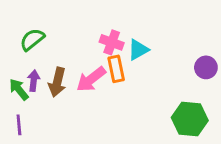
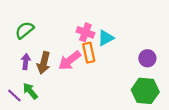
purple circle: (206, 67) -> (147, 58), moved
green arrow: (19, 90) -> (30, 91), moved
purple line: (19, 125) -> (14, 95), turned -42

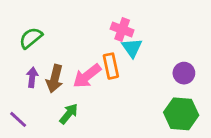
pink cross: (85, 32) -> (122, 30), moved
cyan triangle: (106, 38) -> (132, 48), turned -36
green arrow: (30, 91) -> (69, 114), moved, turned 78

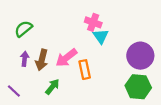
orange rectangle: (111, 66) -> (85, 70), moved
purple circle: (184, 73) -> (140, 56), size x1.6

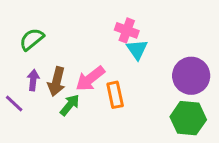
green arrow: (52, 87) -> (70, 105), moved
purple line: (14, 91) -> (14, 104), moved

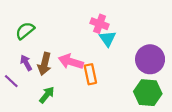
pink arrow: (90, 79) -> (71, 62), turned 55
purple arrow: (33, 80) -> (26, 63), turned -35
green arrow: (70, 105) -> (47, 95), moved

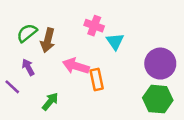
pink cross: (100, 24) -> (94, 26), moved
brown arrow: (44, 64) -> (48, 40), moved

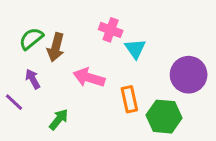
orange rectangle: (97, 79) -> (129, 99), moved
green hexagon: (158, 99) -> (164, 117), moved

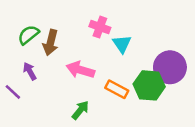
orange rectangle: (129, 99) -> (117, 89), turned -50
green hexagon: (164, 117) -> (149, 85), moved
green arrow: (59, 119) -> (80, 110), moved

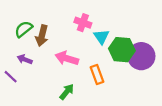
purple arrow: (30, 71) -> (25, 59), turned -40
green hexagon: (149, 85) -> (122, 50), moved
orange rectangle: (117, 89) -> (97, 74), turned 42

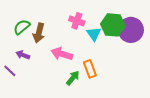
green hexagon: (122, 50) -> (113, 25), moved
purple circle: (141, 56) -> (131, 30), moved
green arrow: (67, 92) -> (73, 78), moved

